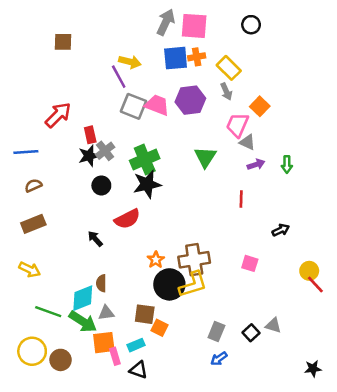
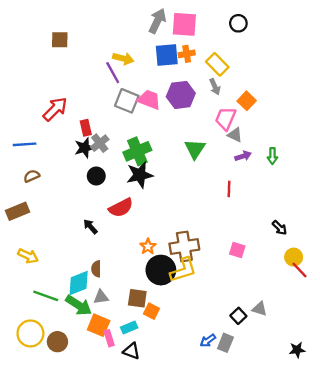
brown rectangle: (33, 224) -> (18, 211), moved
black arrow: (281, 230) -> (280, 228), moved, turned 70
gray rectangle: (216, 331) -> (225, 343), moved
orange square: (104, 343) -> (99, 325), turned 30

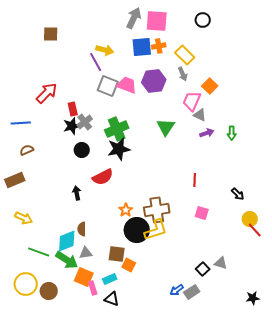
red line: (229, 189) -> (195, 180), moved
black arrow: (90, 227) -> (77, 193), turned 32
gray rectangle: (225, 343) -> (192, 292), turned 35

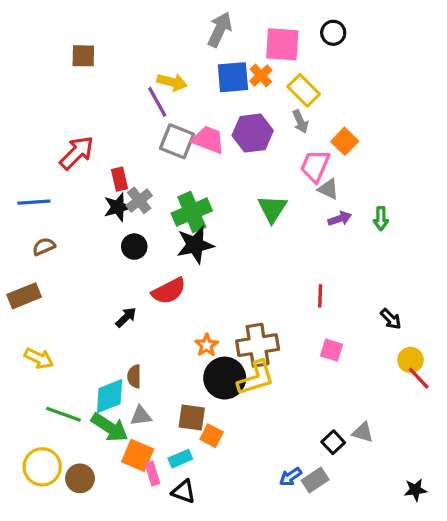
pink square: (157, 21) -> (282, 44), moved
orange cross: (159, 46) -> (261, 76), turned -32
black arrow: (77, 193) -> (126, 317), turned 56

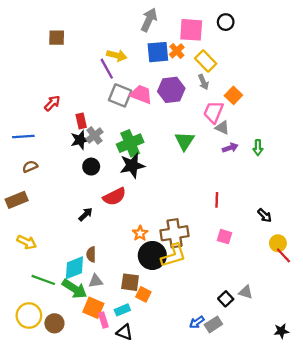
red arrow: (77, 153) -> (52, 103), size x0.7

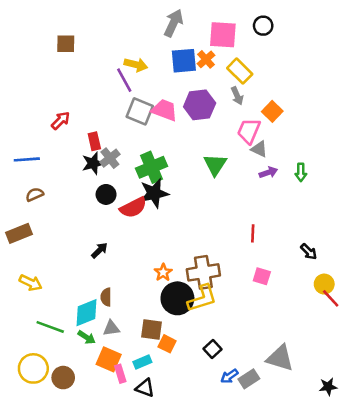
red semicircle: (115, 197) -> (133, 207), moved
green arrow: (74, 289) -> (87, 337), size x0.6
gray triangle: (246, 292) -> (280, 358), moved, size x1.6
black square: (226, 299) -> (212, 349), moved

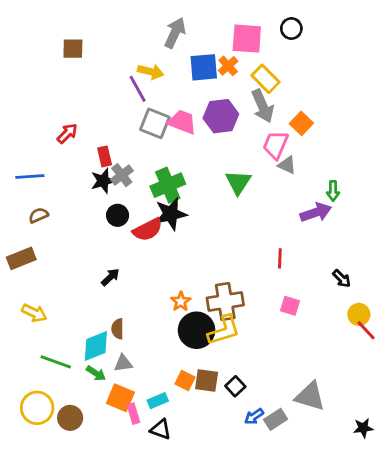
gray arrow: (174, 23) -> (175, 33), moved
gray arrow: (237, 96) -> (263, 106), size x1.6
purple arrow: (268, 172) -> (316, 212), moved, size x1.5
brown square: (151, 330) -> (207, 381), moved

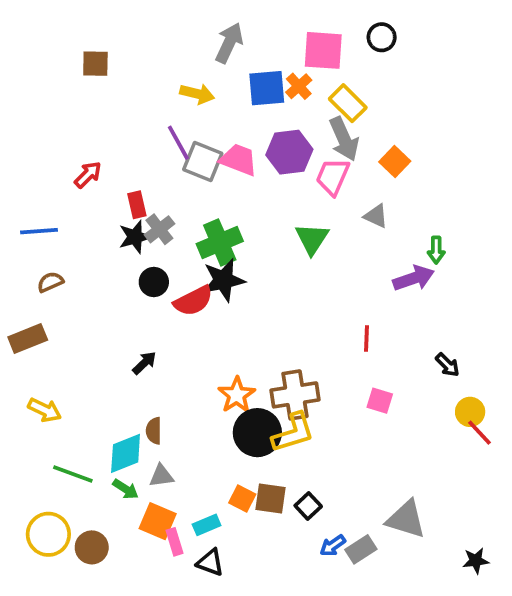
purple line: (138, 89) -> (178, 143), moved
pink trapezoid: (276, 145) -> (333, 177), moved
orange star: (181, 301) -> (237, 395), size x1.4

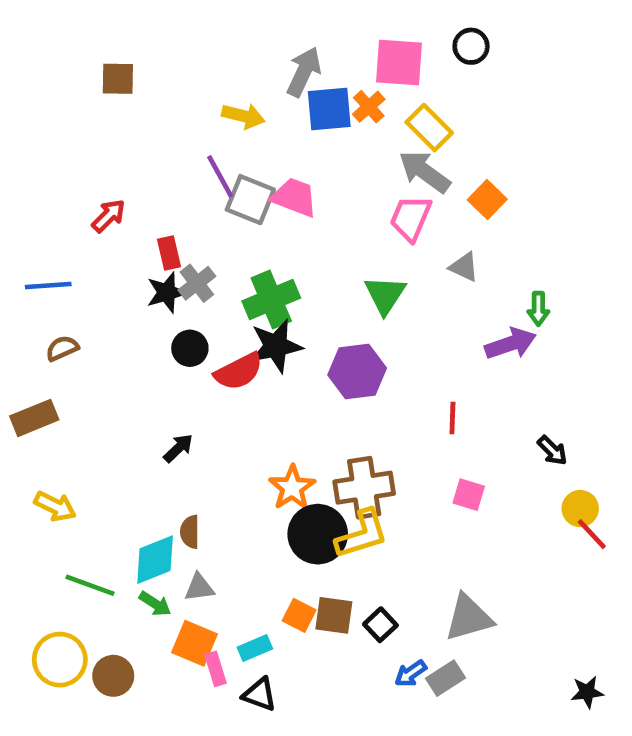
gray arrow: (229, 43) -> (304, 72), moved
gray arrow: (344, 139) -> (425, 172), turned 150
purple hexagon: (289, 152) -> (357, 371), moved
gray triangle: (406, 519) -> (469, 618), moved, turned -33

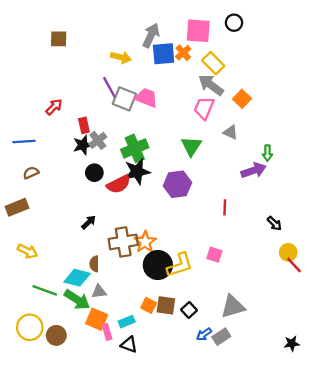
brown cross: (364, 488) -> (123, 242), moved
pink square: (469, 495) -> (214, 255), moved
cyan diamond: (155, 560) -> (77, 278), turned 36
green arrow: (155, 604) -> (77, 300), size x1.6

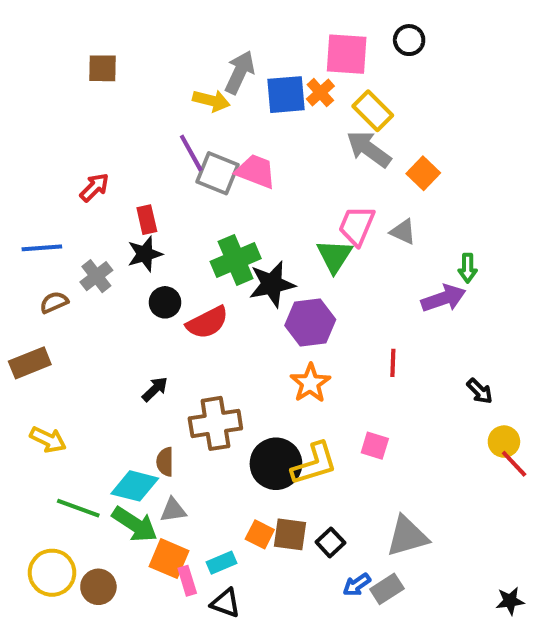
gray arrow: (151, 35) -> (240, 72), moved
pink trapezoid: (204, 108) -> (357, 226), moved
gray cross: (98, 140) -> (96, 276), moved
black star: (137, 172) -> (272, 284), moved
orange star: (145, 242) -> (310, 383), moved

